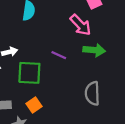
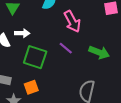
pink arrow: (80, 25) -> (72, 21), moved

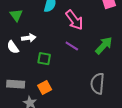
green arrow: (99, 52) -> (104, 45), turned -60
green square: (35, 57) -> (44, 59), size x0.6

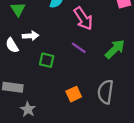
orange square: (45, 88) -> (74, 94), moved

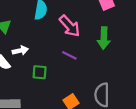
green arrow: (115, 49) -> (104, 38), moved, turned 145

